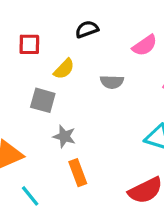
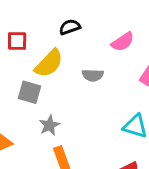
yellow semicircle: (64, 69) -> (49, 63), size x1.5
gray star: (64, 136) -> (49, 125), turned 30

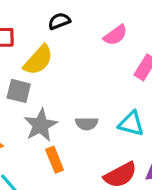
gray semicircle: (93, 75) -> (87, 124), moved
gray star: (49, 125) -> (41, 125), size x1.5

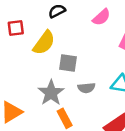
gray square: (19, 91) -> (68, 63), moved

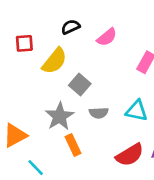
pink semicircle: (101, 17) -> (107, 37), moved
gray square: (68, 63) -> (80, 85), turned 30

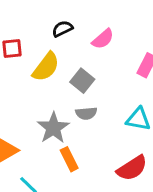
gray square: (80, 85) -> (82, 81), moved
gray semicircle: (99, 113) -> (86, 113), moved

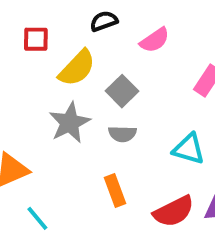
gray star: (53, 128) -> (70, 123), moved
orange rectangle: (69, 159) -> (115, 190), moved

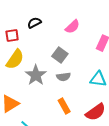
black semicircle: (104, 21) -> (34, 23), moved
yellow semicircle: (77, 68) -> (15, 59), moved

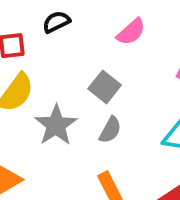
gray semicircle: (63, 77) -> (110, 130), turned -56

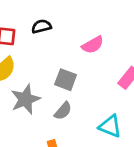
gray square: (105, 87) -> (66, 80), turned -30

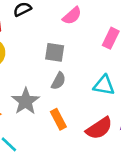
gray star: (25, 99) -> (26, 101), moved

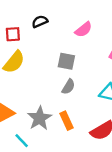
gray star: (26, 101) -> (40, 118), moved

